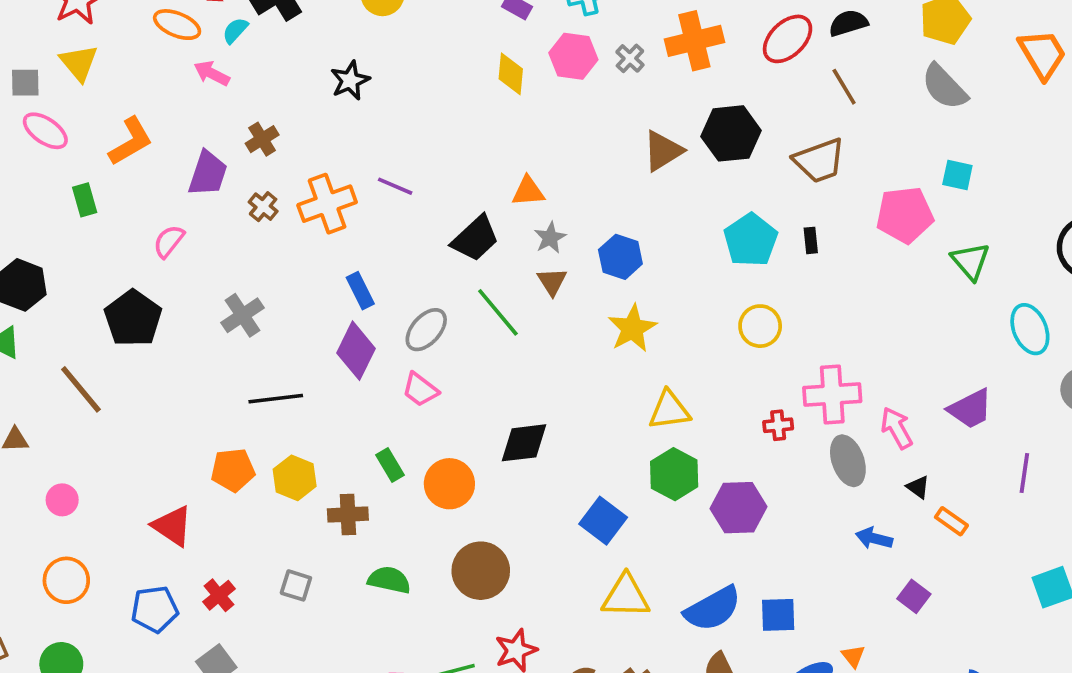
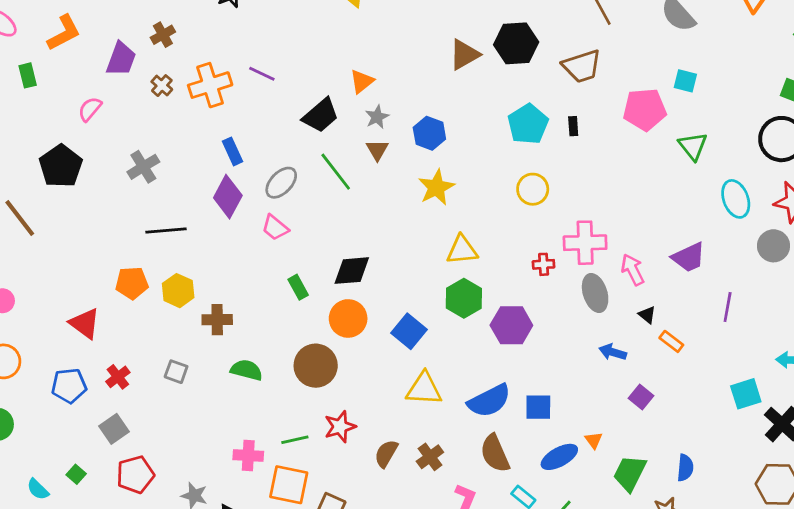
orange triangle: (528, 191) -> (362, 81), turned -36
green rectangle: (390, 465) -> (298, 287), moved
orange circle: (449, 484) -> (348, 318), moved

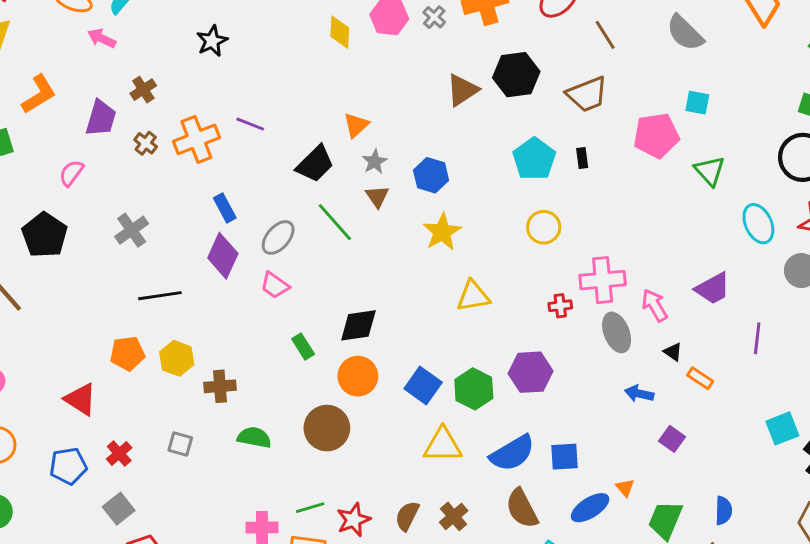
green hexagon: (464, 298) -> (474, 389), moved
red star: (340, 427) -> (353, 520), moved

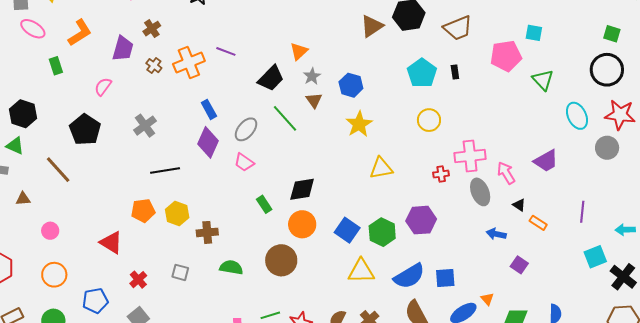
purple line: (757, 338) -> (582, 212), moved
blue pentagon: (68, 466) -> (95, 301), moved

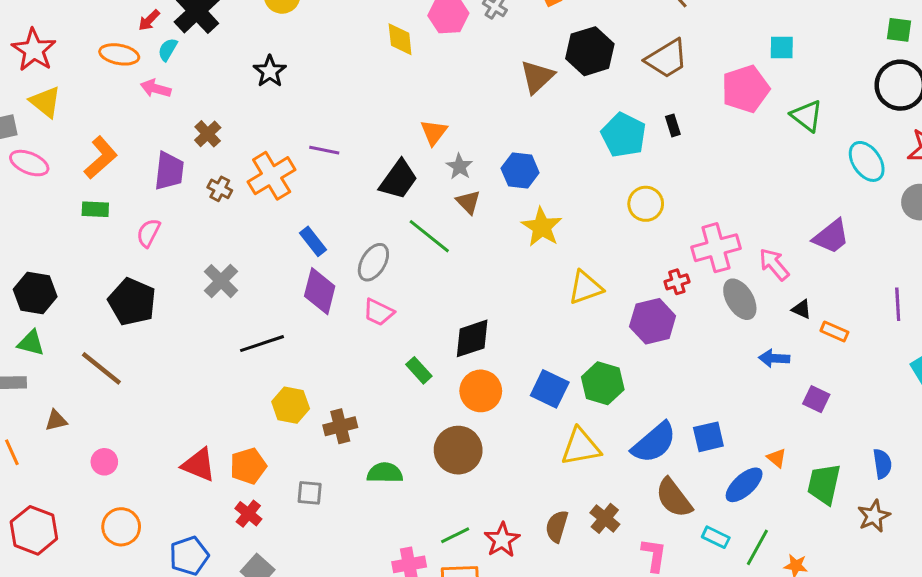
green rectangle: (56, 66) -> (95, 209), moved, turned -60
orange pentagon: (143, 211) -> (248, 466), moved
purple hexagon: (421, 220) -> (653, 321), moved

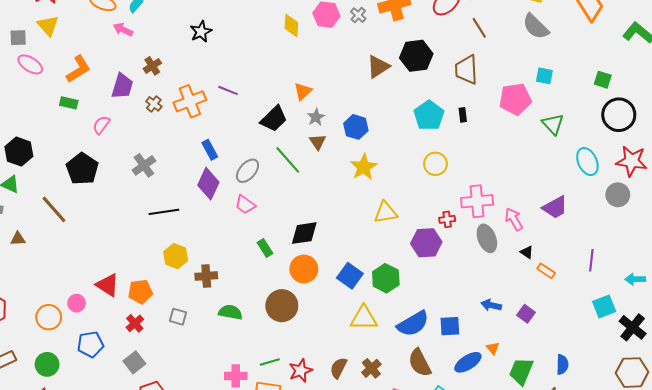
green square: (899, 30) -> (603, 80), moved
brown trapezoid: (667, 59) -> (466, 70), turned 108
blue arrow: (774, 358) -> (491, 305), moved
pink circle: (104, 462) -> (77, 303), moved

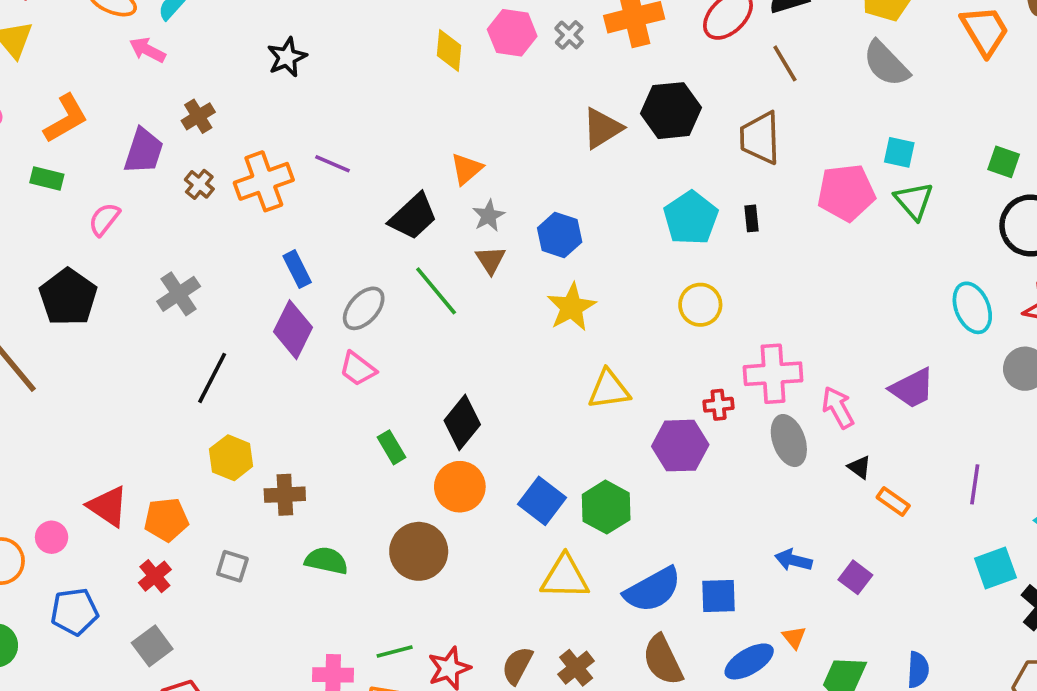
green triangle: (553, 124) -> (914, 201), moved
black line: (164, 212) -> (212, 378), turned -56
black diamond: (304, 233) -> (462, 422), turned -44

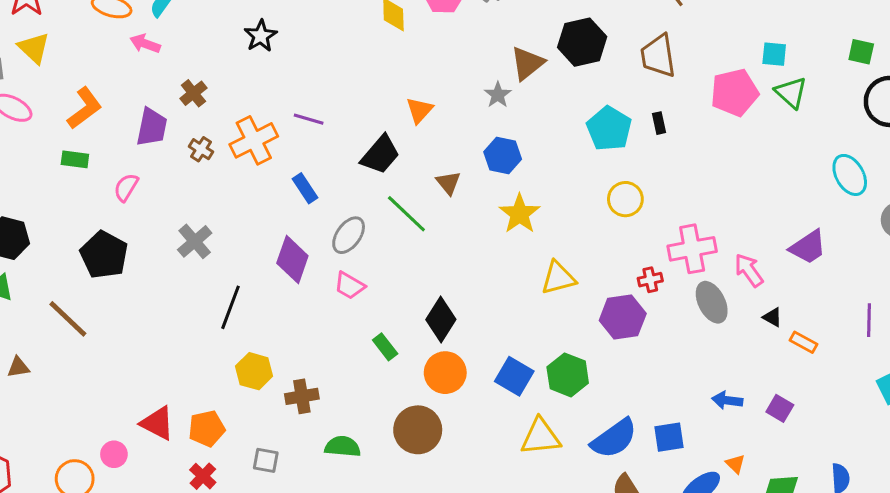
gray star: (489, 216) -> (498, 95), moved
blue rectangle: (297, 269) -> (305, 188), moved

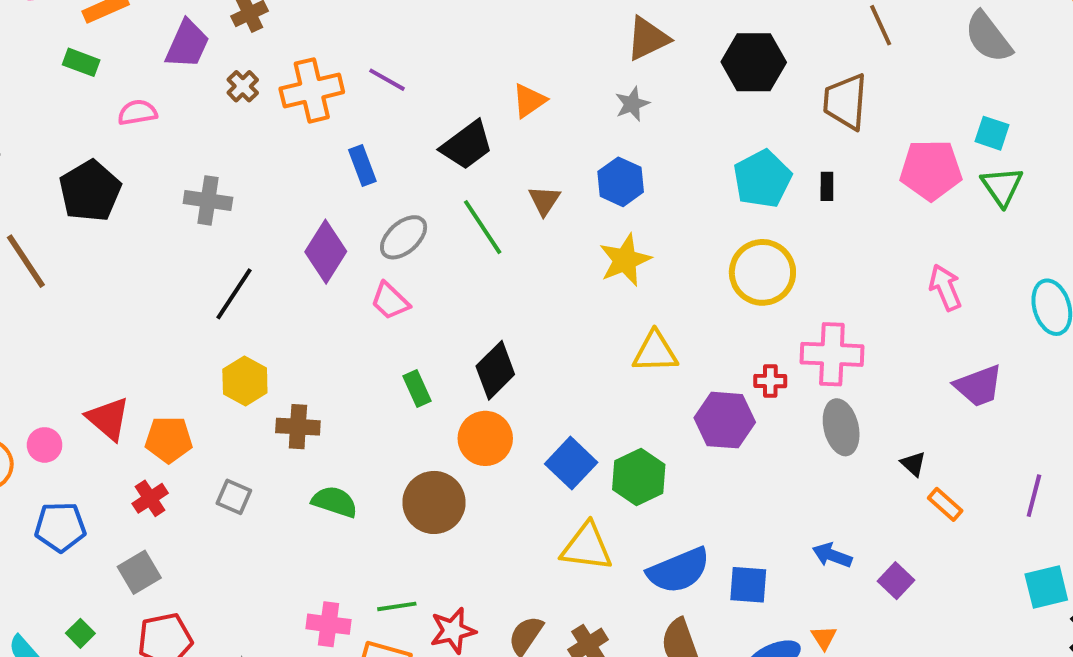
brown triangle: (527, 63) -> (648, 39), moved
pink semicircle: (126, 187) -> (137, 112), turned 36
yellow circle: (625, 199) -> (762, 272), size x1.4
gray cross: (195, 241) -> (208, 200), turned 36
pink arrow: (749, 270) -> (945, 287), moved

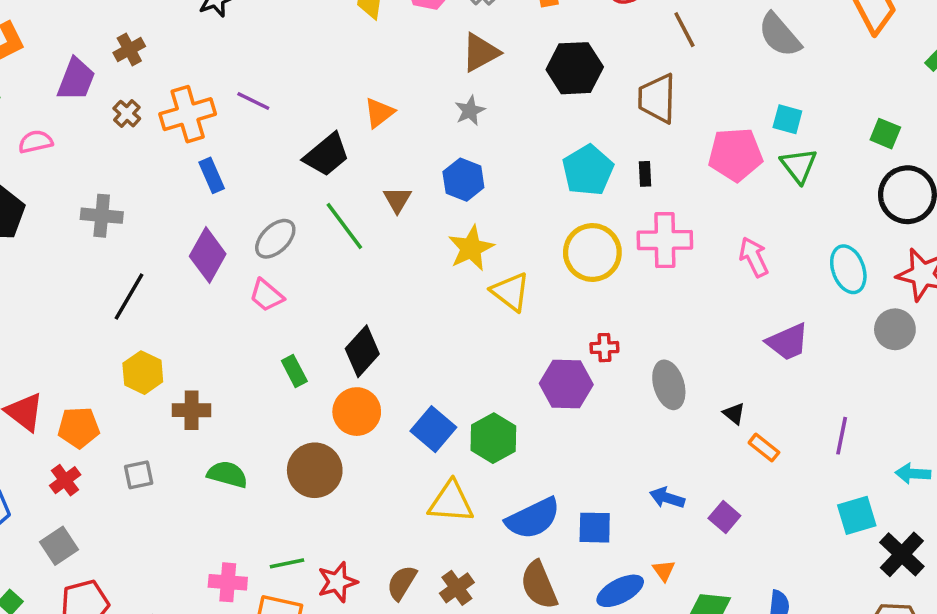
blue rectangle: (362, 166) -> (212, 175), moved
yellow triangle: (655, 352) -> (510, 292), moved, turned 42
pink cross: (832, 354) -> (665, 240), moved
gray square: (234, 497) -> (139, 475), turned -32

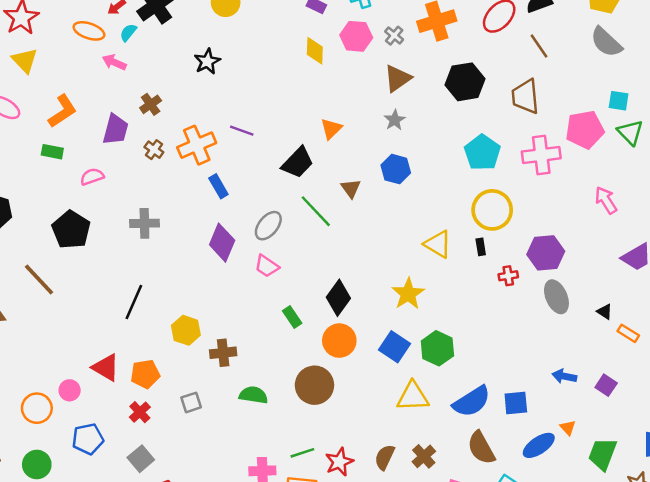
black rectangle: (645, 174) -> (481, 247), moved
pink cross: (665, 240) -> (541, 155), moved
yellow star: (471, 248) -> (408, 294), moved
black line: (129, 296) -> (134, 302), moved
purple hexagon: (566, 384) -> (546, 253), moved

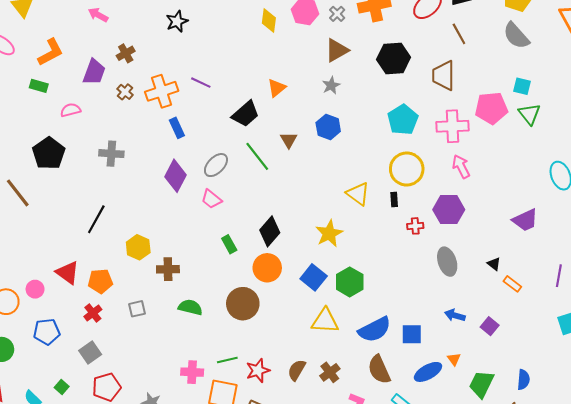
pink arrow: (606, 200) -> (461, 167), moved
gray ellipse: (556, 297) -> (447, 262), moved

